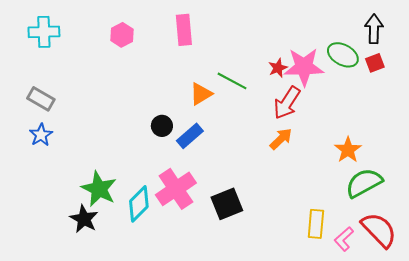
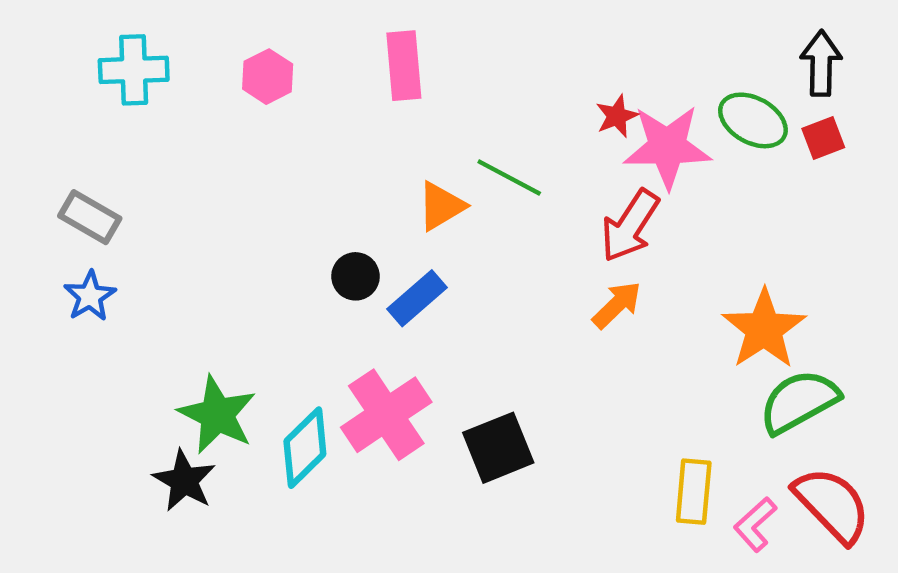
cyan cross: (44, 32) -> (134, 70), moved
red star: (278, 68) -> (617, 116), moved
orange star: (348, 150) -> (764, 329), size x1.4

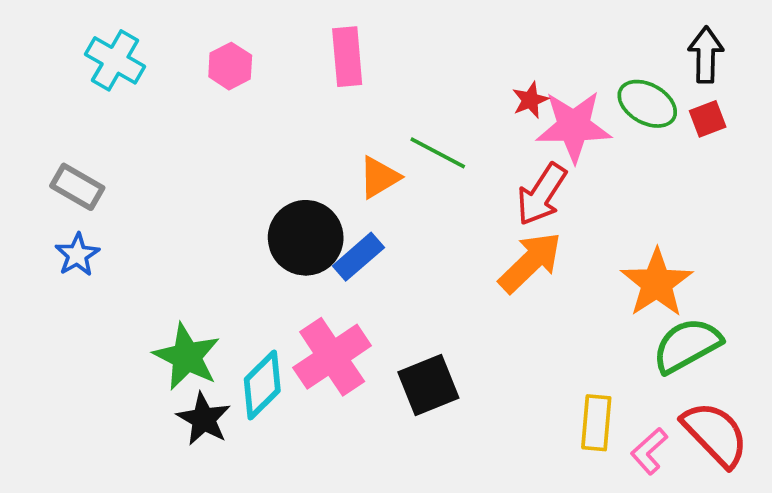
cyan cross: (134, 70) -> (115, 60), turned 32
black circle: (355, 276) -> (306, 238), size x1.8
orange arrow: (617, 305) -> (530, 262), size x1.5
black star: (184, 481) -> (204, 419), moved

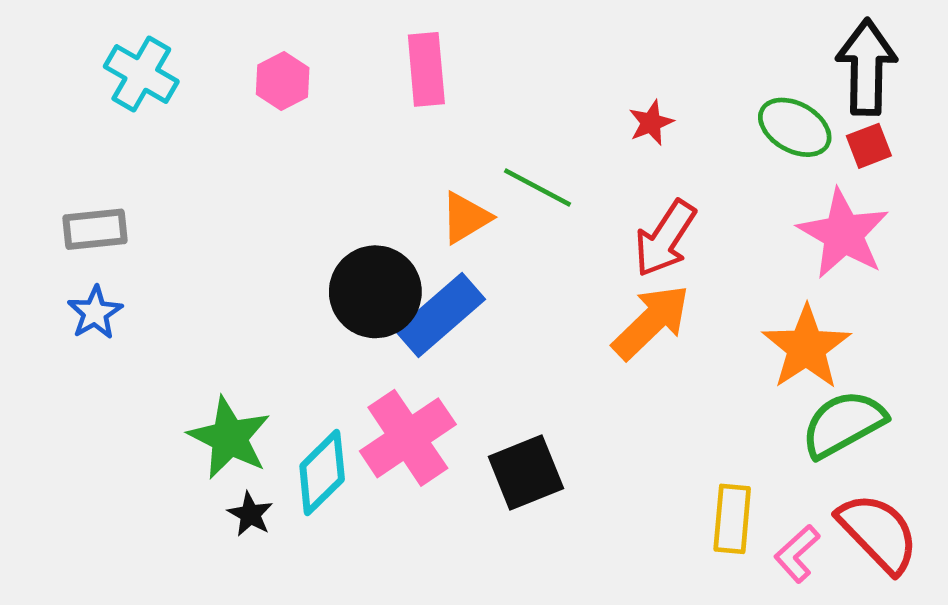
black arrow: (706, 55) -> (867, 67), size x1.4
pink star: (574, 126) -> (843, 234), moved, turned 30
gray rectangle: (77, 187) -> (95, 229), turned -36
blue rectangle: (358, 257) -> (440, 315), size x1.4
black star: (204, 419) -> (250, 514), size x0.7

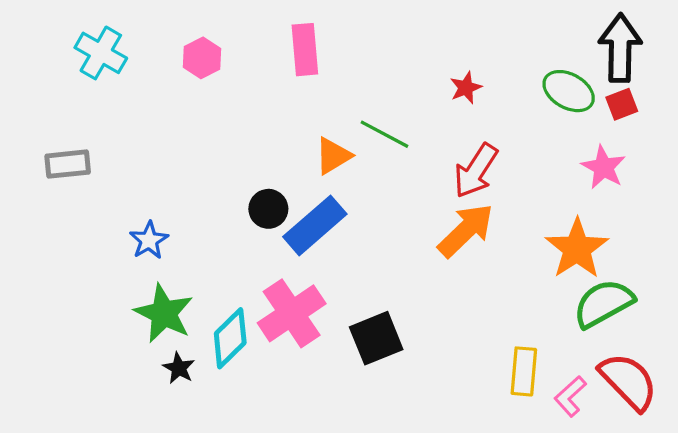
pink star: (843, 234) -> (603, 167), size x0.7
black circle: (375, 292) -> (268, 209), size x0.6
blue star: (95, 313) -> (149, 240), moved

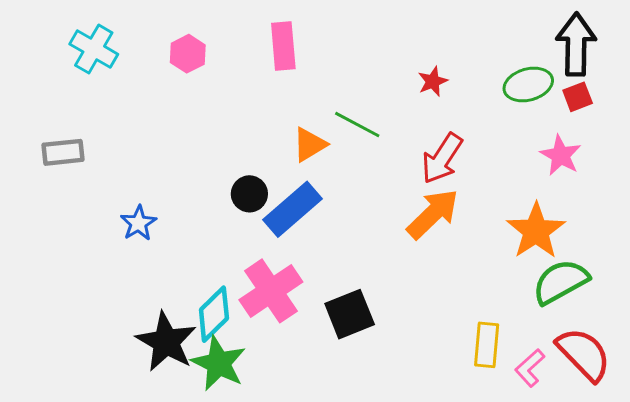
green ellipse: (569, 91) -> (528, 84), turned -45
green star: (164, 313) -> (219, 363), moved
black star: (179, 368) -> (166, 342), size x2.0

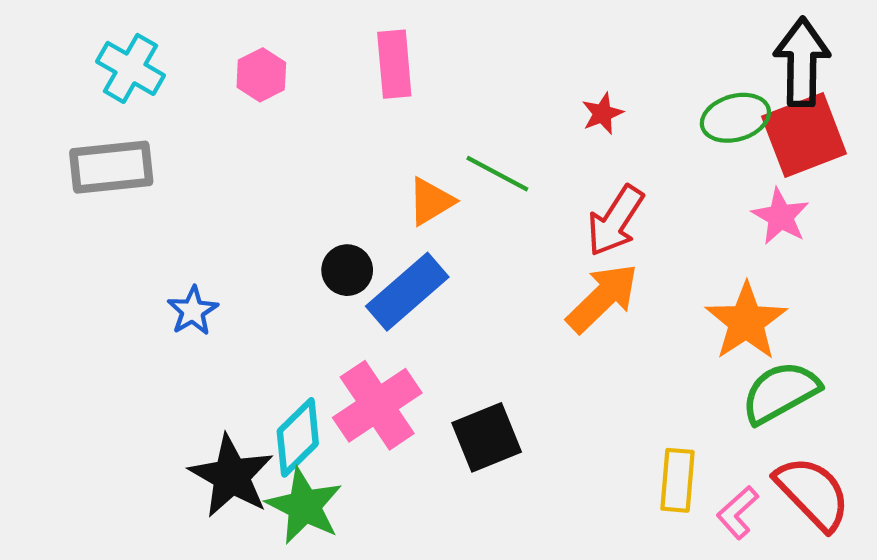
red square: (578, 97) -> (804, 135), size x2.0
gray rectangle: (63, 152) -> (111, 167), moved, size x1.4

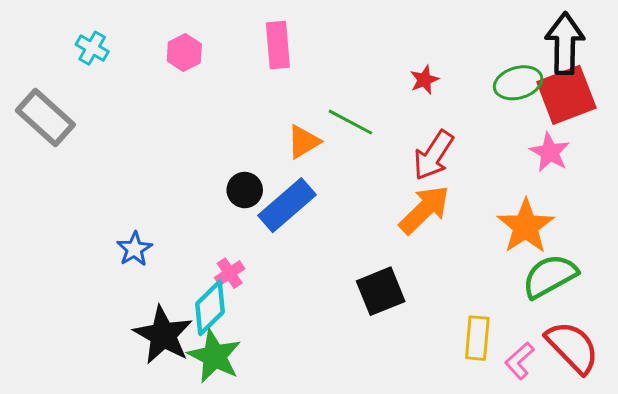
cyan cross: (131, 68) -> (92, 48), size x0.7
gray rectangle: (111, 167) -> (45, 118), moved, turned 48
blue star: (193, 311) -> (134, 249), moved
pink cross: (377, 405) -> (230, 273), moved, size x0.5
black square: (487, 437) -> (381, 291), moved

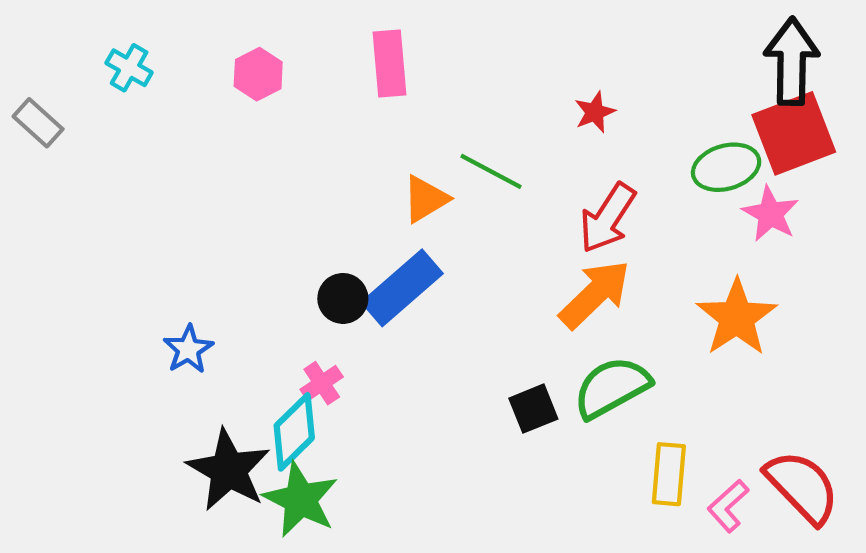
green ellipse: (518, 83) -> (726, 167), moved
gray rectangle: (45, 118) -> (38, 123), moved, size x0.6
black circle: (245, 190) -> (343, 298), moved
green semicircle: (550, 276) -> (612, 387), moved
black square: (381, 291) -> (533, 409), size x0.7

